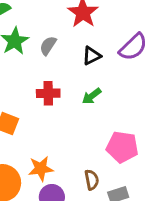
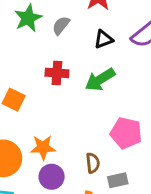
green arrow: (92, 96) -> (100, 80), size x1.5

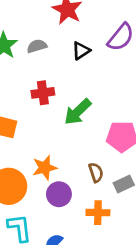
gray semicircle: (61, 25) -> (37, 46), turned 48
green arrow: (100, 80) -> (78, 112), moved

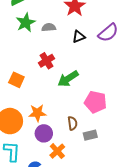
red cross: (43, 93) -> (46, 61), turned -35
orange cross: (98, 213) -> (57, 151), moved, turned 35

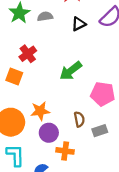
red cross: (46, 61) -> (28, 54), moved
orange cross: (57, 151) -> (65, 151), turned -35

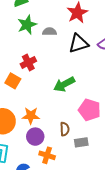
black triangle: (79, 24) -> (79, 43), size x1.5

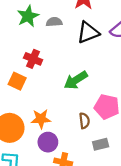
red cross: (28, 62) -> (33, 59), turned -35
brown semicircle: (65, 129) -> (84, 121), moved

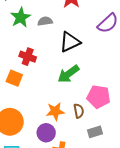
black triangle: (88, 32) -> (70, 42), moved
orange star: (41, 119) -> (55, 111), moved

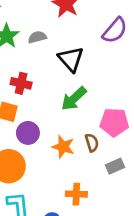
black triangle: (70, 42) -> (71, 59), turned -40
orange star: (55, 111) -> (63, 147), turned 30
purple circle: (46, 133) -> (28, 133), moved

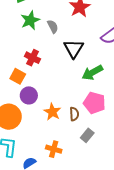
gray semicircle: (37, 37) -> (53, 26), turned 64
green arrow: (74, 99) -> (92, 73), moved
gray rectangle: (115, 166) -> (87, 135), turned -40

